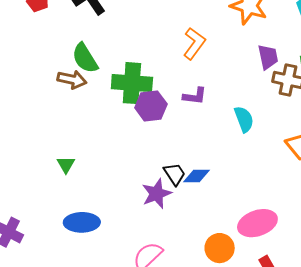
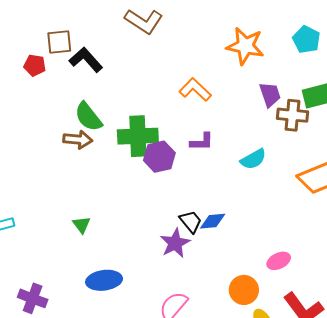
orange L-shape: (194, 43) -> (195, 90), turned -76
cyan semicircle: (244, 119) -> (253, 159), turned 88
pink ellipse: (257, 223) -> (279, 261), size x0.6

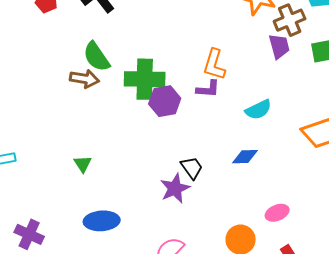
orange L-shape: (195, 90) -> (214, 64), moved, turned -120
brown cross: (292, 115) -> (290, 20), moved, turned -32
blue diamond: (213, 221) -> (245, 157), moved

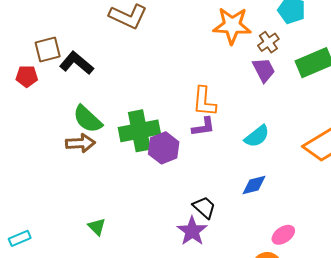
brown cross: (290, 20) -> (268, 42), size x0.7
pink ellipse: (277, 213) -> (283, 235), moved

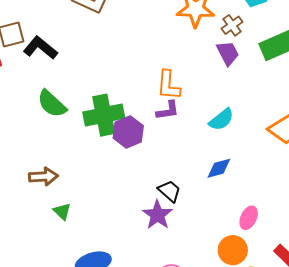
brown arrow: (80, 143) -> (43, 177), moved
pink ellipse: (283, 235) -> (249, 218), turned -30

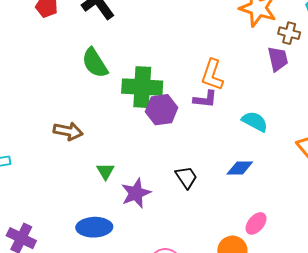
brown cross: (232, 25) -> (289, 33), turned 35
cyan semicircle: (221, 120) -> (255, 121), turned -128
green triangle: (62, 211) -> (105, 171), moved
purple star: (157, 215) -> (136, 193), moved

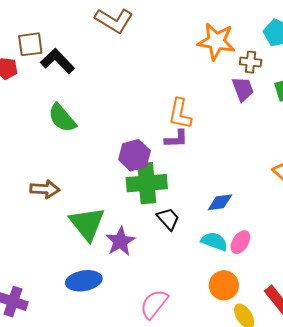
green cross: (142, 87) -> (147, 183), moved
cyan semicircle: (255, 121) -> (214, 241), moved
green triangle: (105, 171) -> (87, 224), size x2.0
pink ellipse: (256, 223) -> (240, 242), moved

